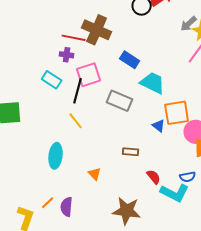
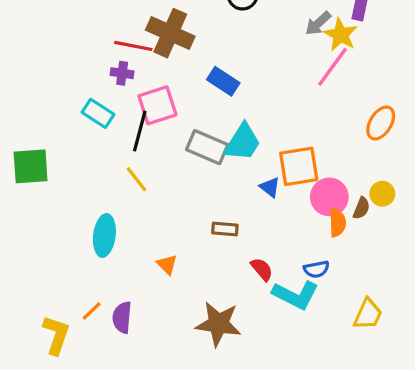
cyan trapezoid: (153, 83) -> (243, 142), moved, turned 96

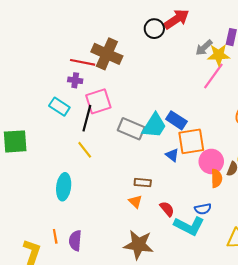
yellow star: (341, 35) -> (219, 55), turned -30
blue rectangle: (223, 81) -> (176, 120), moved
orange triangle: (167, 264) -> (135, 202), moved
orange line: (92, 311) -> (55, 236), turned -56

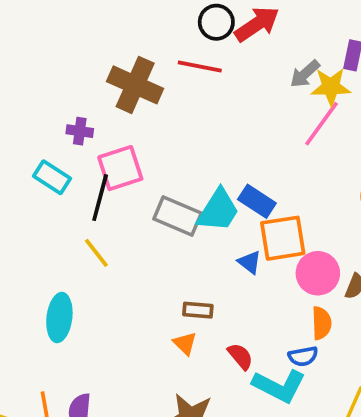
black circle: (154, 29) -> (216, 22), moved
red line: (83, 62) -> (200, 66), moved
orange semicircle: (217, 178) -> (322, 323), moved

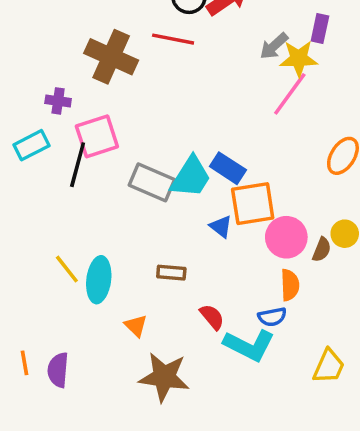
cyan rectangle: (52, 177) -> (32, 145), turned -60
yellow line: (96, 253) -> (67, 269), moved
cyan ellipse: (59, 318) -> (99, 280), moved
orange triangle: (185, 343) -> (136, 326), moved

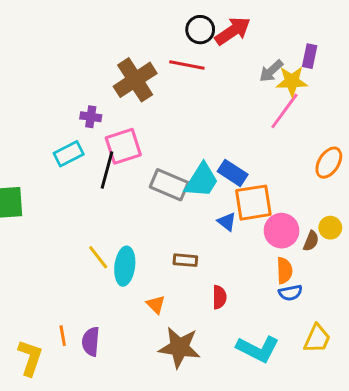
brown cross: (111, 57) -> (135, 80), turned 33
red semicircle: (212, 317) -> (219, 297), turned 40
blue semicircle: (272, 317) -> (290, 293), moved
cyan L-shape: (249, 345) -> (258, 349), moved

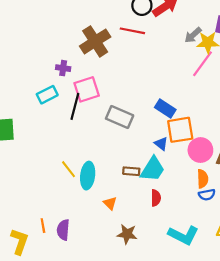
cyan trapezoid: (202, 180) -> (153, 169), moved
brown star: (179, 347) -> (127, 234), size x0.7

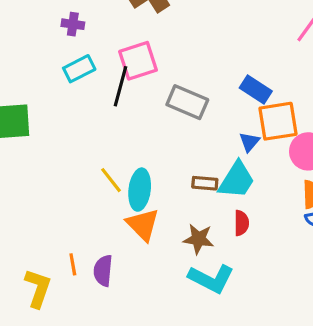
purple cross: (63, 68) -> (73, 24), moved
blue triangle: (161, 144) -> (249, 142), turned 32
orange triangle: (110, 203) -> (143, 225), moved, size x1.6
brown star: (127, 234) -> (198, 239), moved
cyan L-shape: (183, 235) -> (211, 279), moved

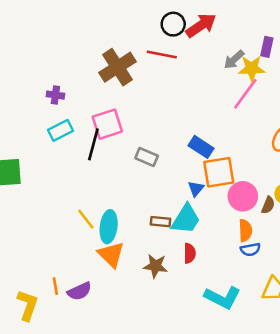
gray rectangle: (187, 102) -> (147, 157), size x0.7
purple semicircle: (103, 271) -> (79, 291), turned -120
cyan L-shape: (211, 279) -> (223, 298), moved

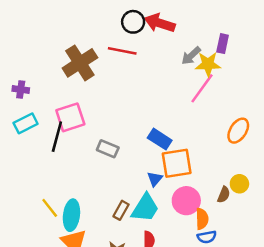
red arrow: (201, 25) -> (160, 23), turned -128
pink circle: (243, 196) -> (186, 201), moved
brown rectangle: (161, 222) -> (121, 210), turned -66

